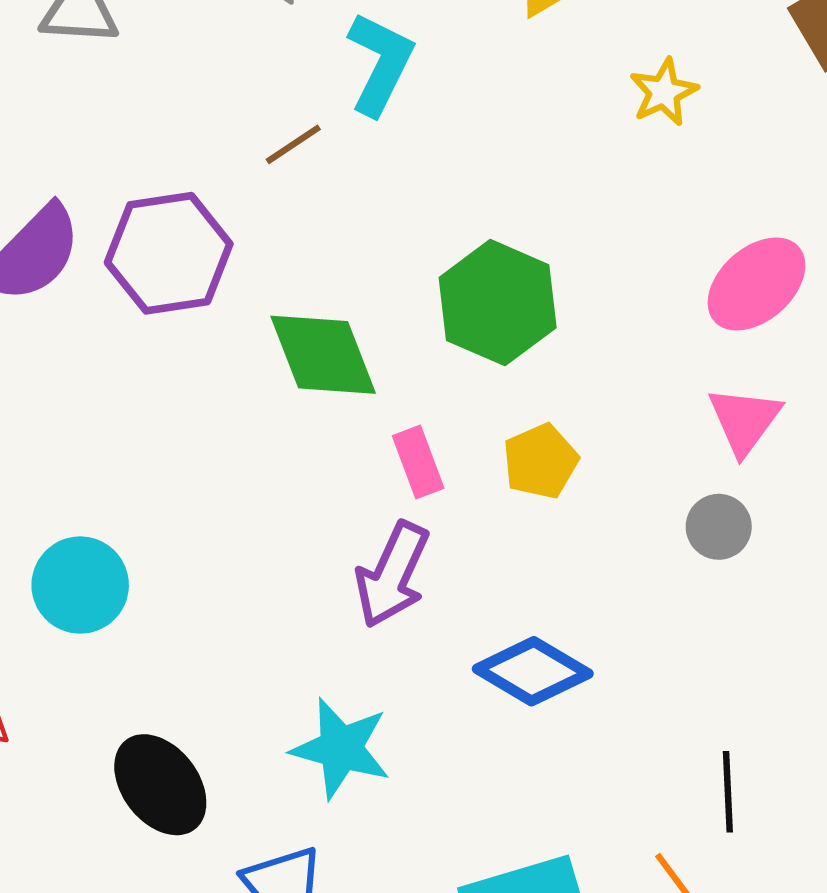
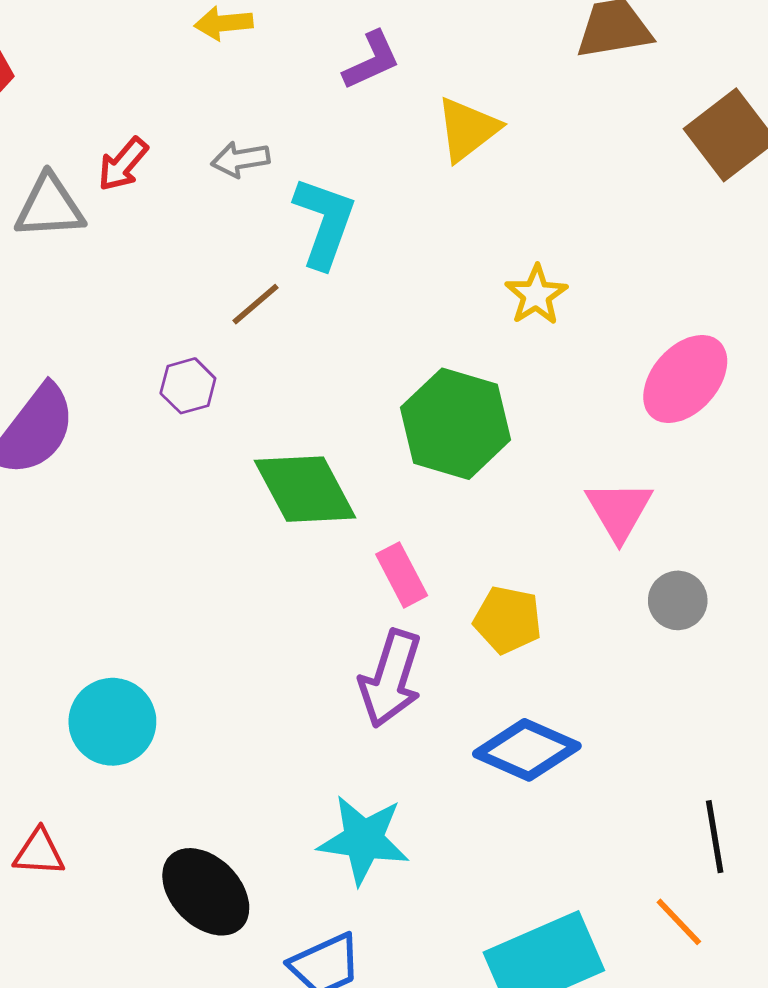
yellow star: (664, 92) -> (536, 295), moved
purple hexagon: (169, 253) -> (188, 386), moved, size x0.5
pink triangle: (745, 420) -> (619, 510), moved
yellow pentagon: (540, 461) -> (508, 620), moved, turned -30

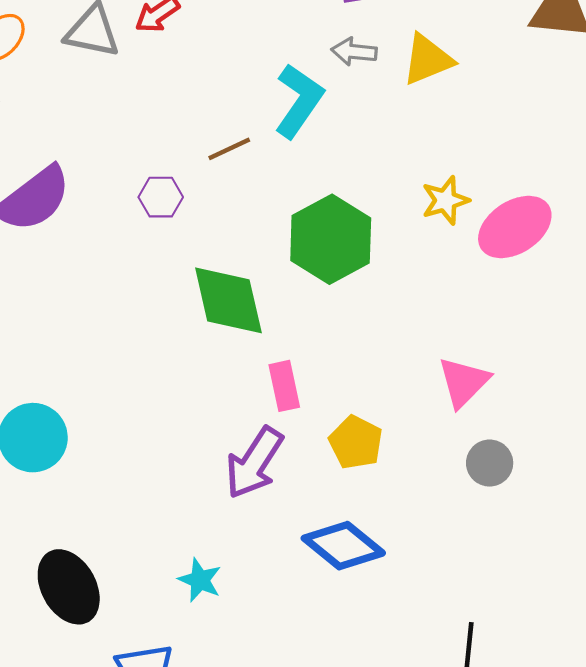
gray arrow: (240, 159) -> (354, 52), moved
pink ellipse: (685, 379) -> (515, 227), moved
green hexagon: (456, 424) -> (331, 239), moved
cyan star: (363, 840) -> (200, 580), size x0.6

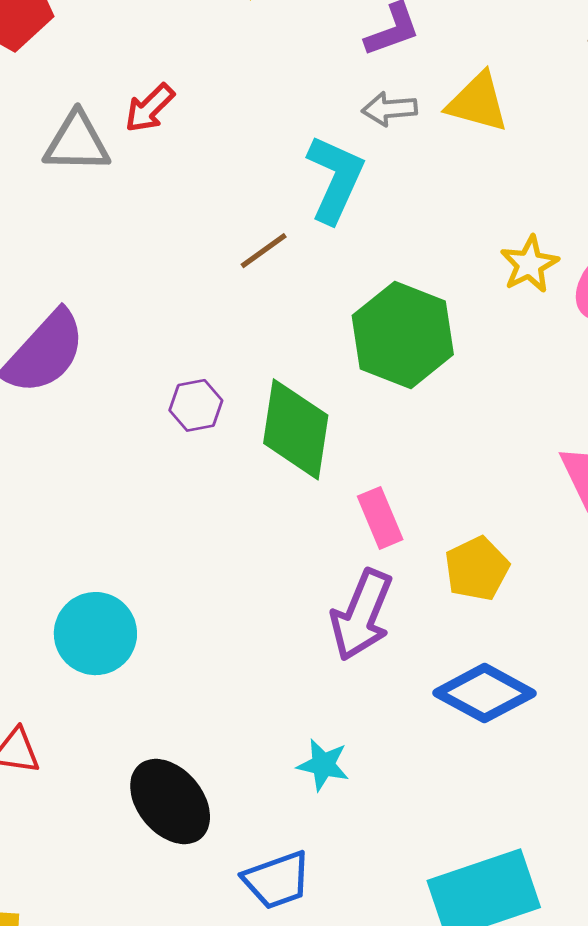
yellow triangle: (428, 60) -> (478, 102), turned 48
purple hexagon: (161, 197) -> (196, 405), moved
green diamond: (228, 300) -> (296, 429), turned 32
yellow pentagon: (356, 442) -> (477, 569), turned 30

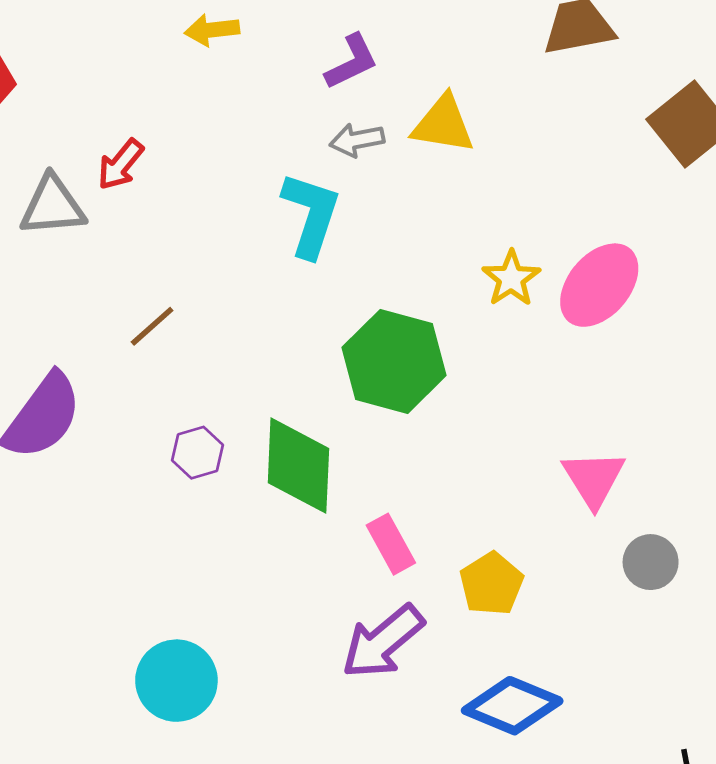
brown line: (264, 251) -> (152, 326), moved
purple arrow: (362, 615) -> (383, 642), turned 34
cyan circle: (95, 634) -> (176, 681), moved

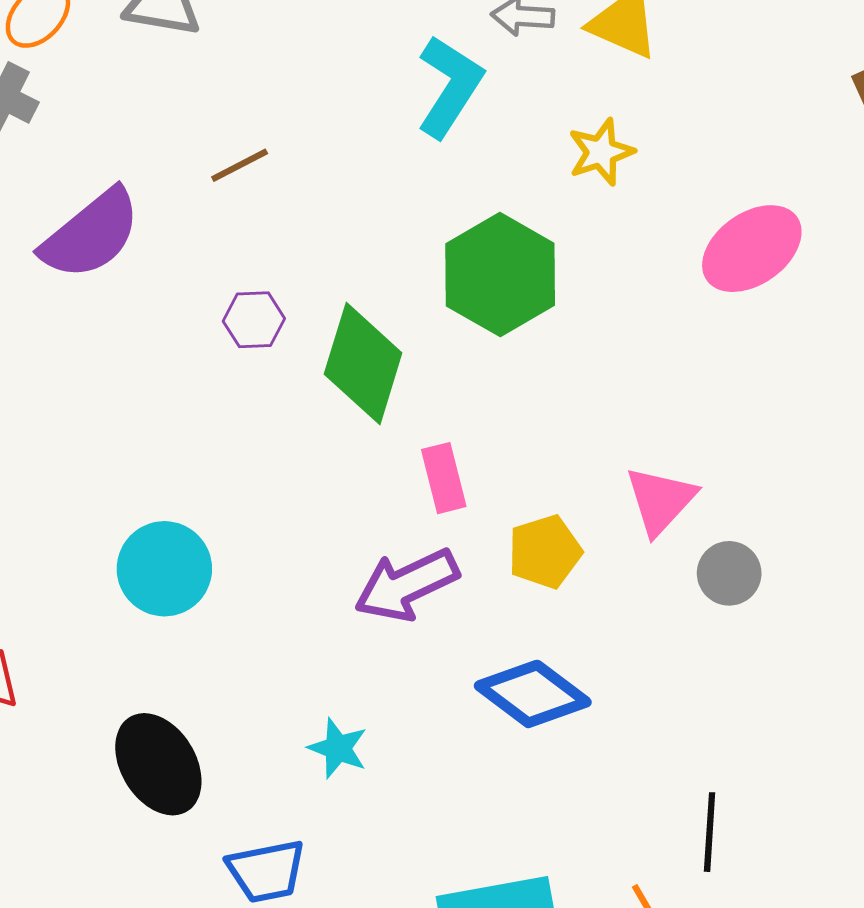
yellow star: (511, 278) -> (601, 152), moved
pink triangle: (594, 479) -> (660, 500), moved

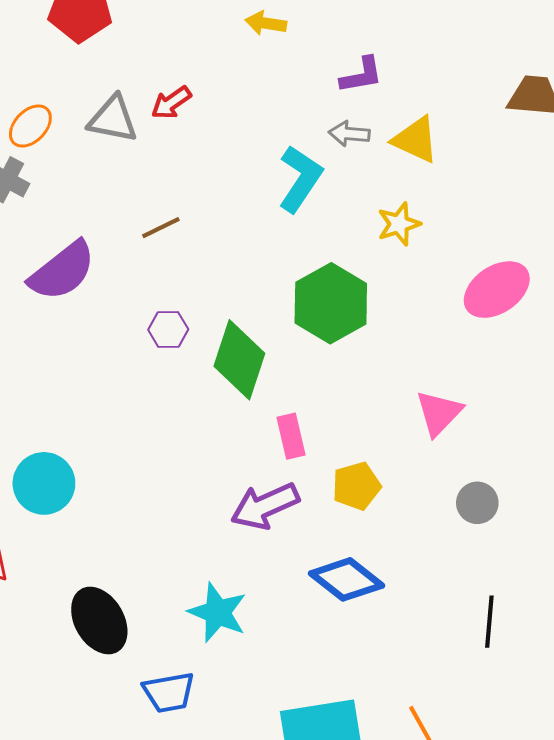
pink triangle: (660, 500) -> (439, 413), moved
cyan circle: (164, 569) -> (44, 483), moved
cyan star: (338, 748) -> (218, 612), size x1.5
black line: (710, 832) -> (489, 622), moved

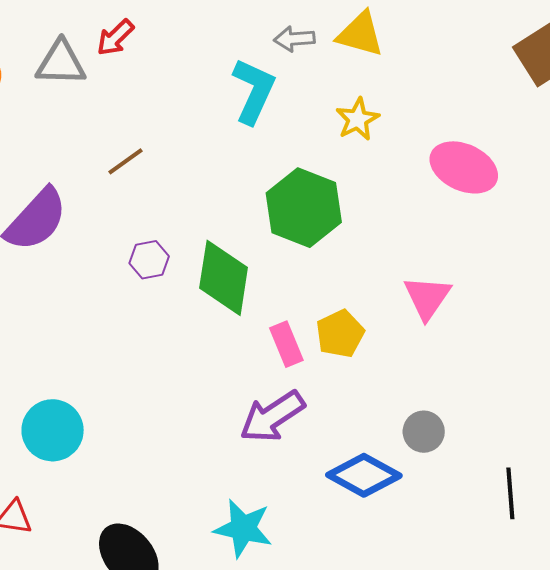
pink ellipse: (497, 290) -> (464, 167), turned 68
yellow pentagon: (356, 486) -> (340, 334), moved
gray circle: (477, 503) -> (424, 432), moved

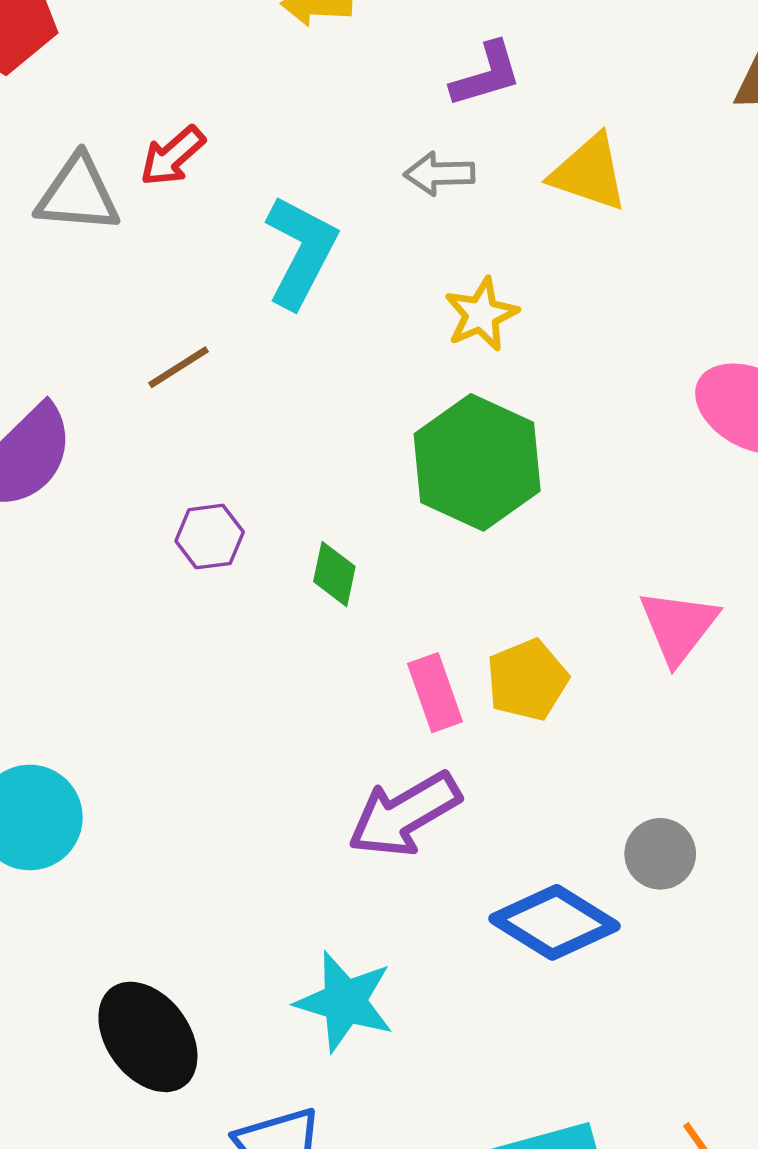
gray arrow: (294, 39) -> (439, 174), moved
cyan L-shape: (254, 91) -> (301, 251), moved
yellow star: (357, 119) -> (481, 314), moved
green diamond: (224, 278) -> (334, 574), size x0.5

